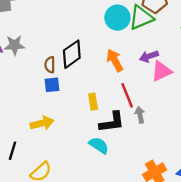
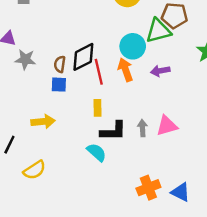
cyan circle: (117, 18) -> (133, 46), moved
gray star: (15, 45) -> (25, 59), moved
pink triangle: (161, 71) -> (167, 126), moved
red line: (127, 95) -> (99, 72), moved

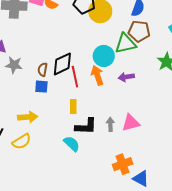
yellow semicircle: (35, 170) -> (22, 141), moved
orange cross: (148, 188) -> (123, 164), moved

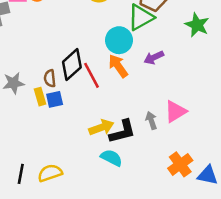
yellow rectangle: (73, 107) -> (40, 97), moved
yellow arrow: (28, 117) -> (101, 127), moved
yellow semicircle: (22, 141) -> (50, 173), turned -150

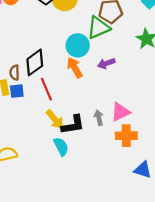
red line: (92, 75) -> (46, 89), moved
yellow arrow: (101, 127) -> (55, 119), turned 65
cyan semicircle: (111, 158) -> (61, 146), turned 30
orange cross: (180, 164) -> (126, 136), moved, turned 30

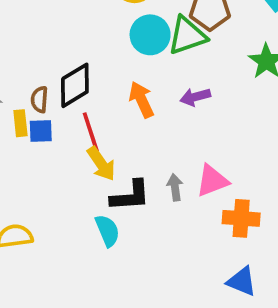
cyan circle: (78, 45) -> (150, 35), moved
yellow arrow: (55, 119) -> (101, 164), moved
orange cross: (126, 136) -> (241, 218), moved

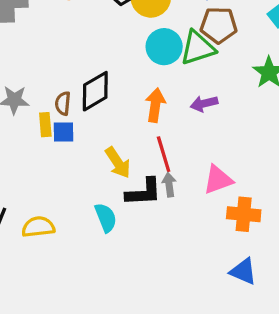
orange arrow: (141, 100) -> (155, 105), turned 32
red line: (91, 132) -> (164, 154), moved
gray arrow: (175, 187) -> (169, 185), moved
cyan semicircle: (107, 231) -> (106, 218), moved

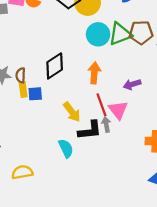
brown pentagon: (219, 25) -> (141, 32), moved
brown semicircle: (63, 103) -> (21, 75), moved
purple arrow: (204, 104) -> (132, 84), moved
pink triangle: (218, 180) -> (118, 110), moved, turned -45
yellow semicircle: (38, 227) -> (22, 172), moved

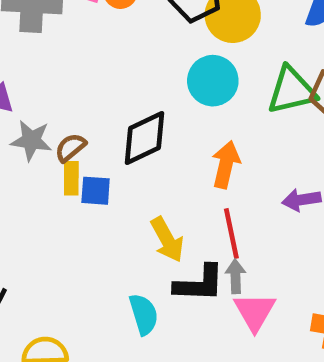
cyan circle: (98, 34) -> (213, 81), moved
brown semicircle: (21, 75) -> (70, 148), turned 40
pink triangle: (118, 110) -> (255, 312), moved

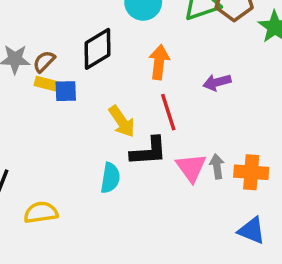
yellow rectangle: (71, 178) -> (47, 84), turned -70
gray arrow: (235, 276) -> (217, 166), moved
cyan semicircle: (144, 314) -> (110, 178), turned 32

